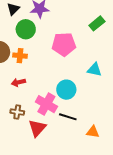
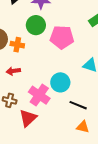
green circle: (26, 29) -> (36, 25), moved
black line: (68, 117) -> (78, 105), moved

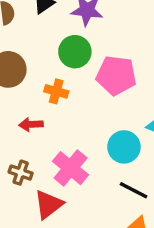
orange cross: (17, 45) -> (56, 91), moved
cyan circle: (60, 82) -> (124, 147), moved

